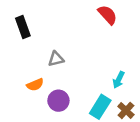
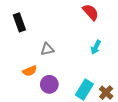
cyan arrow: (119, 80) -> (96, 47), moved

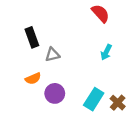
black rectangle: (19, 22) -> (32, 37), moved

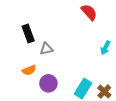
cyan arrow: (106, 52) -> (105, 48), moved

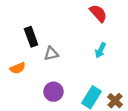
cyan arrow: (105, 48) -> (100, 50), moved
orange semicircle: (29, 70) -> (18, 68), moved

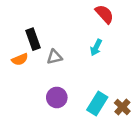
cyan arrow: (100, 50) -> (96, 47), moved
orange semicircle: (18, 68) -> (20, 59), moved

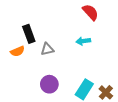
cyan arrow: (96, 47) -> (83, 41), turned 56

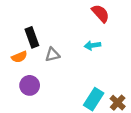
purple circle: (49, 84) -> (30, 85), moved

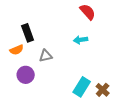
gray triangle: (52, 55) -> (46, 56), moved

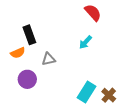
cyan arrow: (81, 40) -> (85, 42), turned -40

